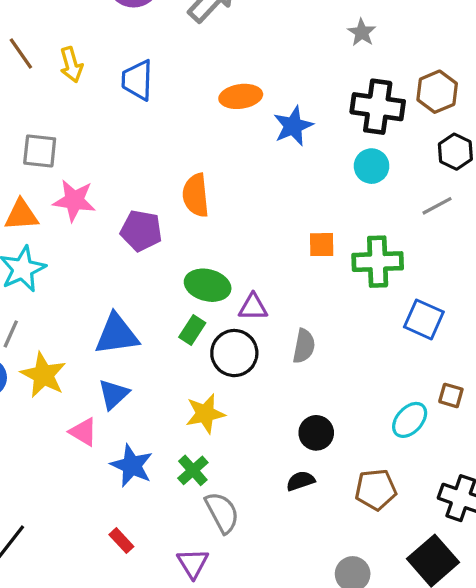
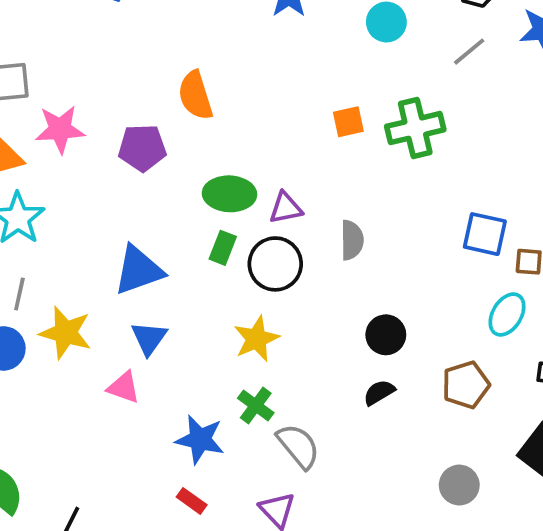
blue square: (424, 319) -> (485, 234), moved
cyan ellipse: (410, 420) -> (507, 314), moved
blue star: (132, 466) -> (200, 439), moved

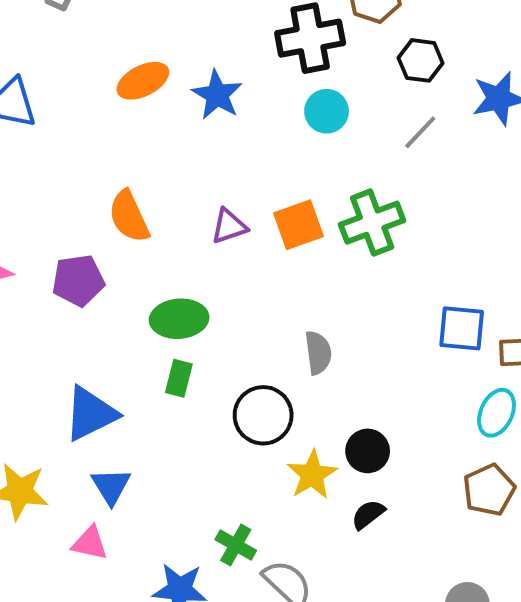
orange square: (348, 122) -> (299, 225), size x1.4
purple triangle: (286, 208) -> (229, 226), moved
black circle: (275, 264) -> (263, 415), moved
yellow star: (256, 339) -> (312, 475), moved
brown pentagon: (466, 385) -> (489, 490), moved

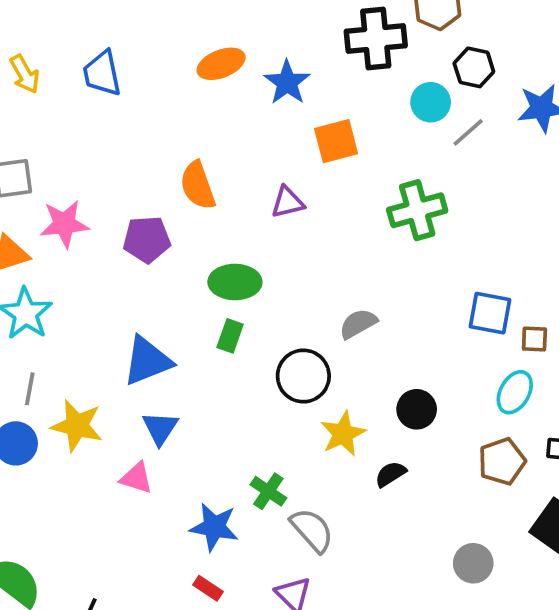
cyan circle: (327, 111) -> (431, 102), moved
orange square: (299, 225) -> (336, 141), moved
gray semicircle: (318, 353) -> (358, 324), turned -117
black circle: (368, 451) -> (417, 409), moved

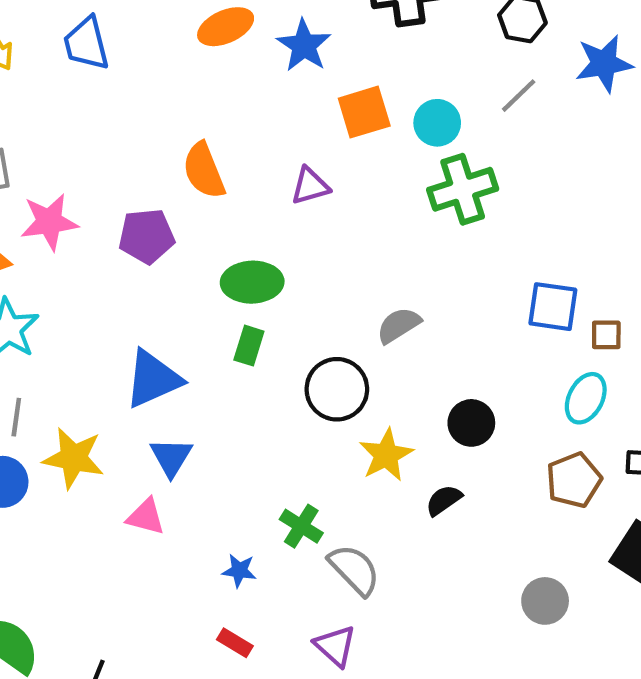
cyan circle: (431, 102) -> (437, 123), moved
blue star: (214, 527) -> (239, 571), size x0.6

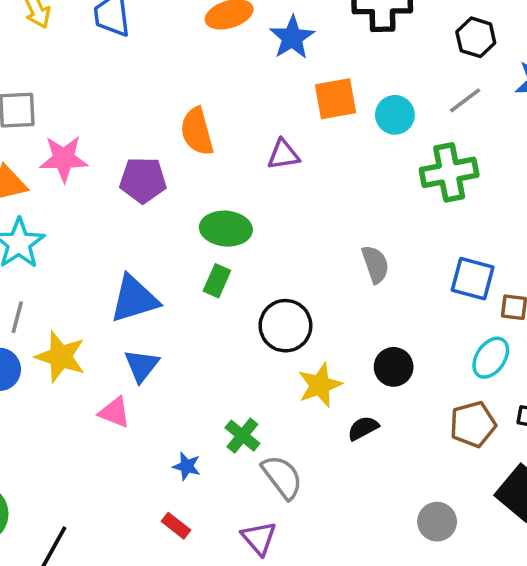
green cross: (463, 189) -> (449, 172), moved
gray semicircle: (399, 325) -> (375, 264), moved, turned 96

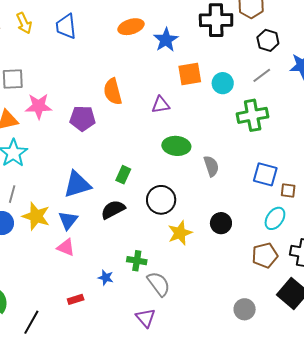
green ellipse: (226, 229) -> (176, 146), moved
blue triangle: (142, 366) -> (68, 220), moved
black semicircle: (363, 428) -> (113, 210), moved, size x1.4
green cross: (242, 436) -> (137, 261), turned -30
red rectangle: (176, 526) -> (76, 299), moved, turned -56

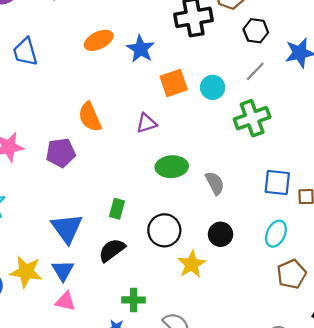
blue triangle: (77, 184) -> (67, 228), turned -40
cyan ellipse: (275, 218) -> (276, 234), moved
black circle: (221, 223) -> (221, 234), moved
green cross: (137, 261) -> (134, 300), moved

